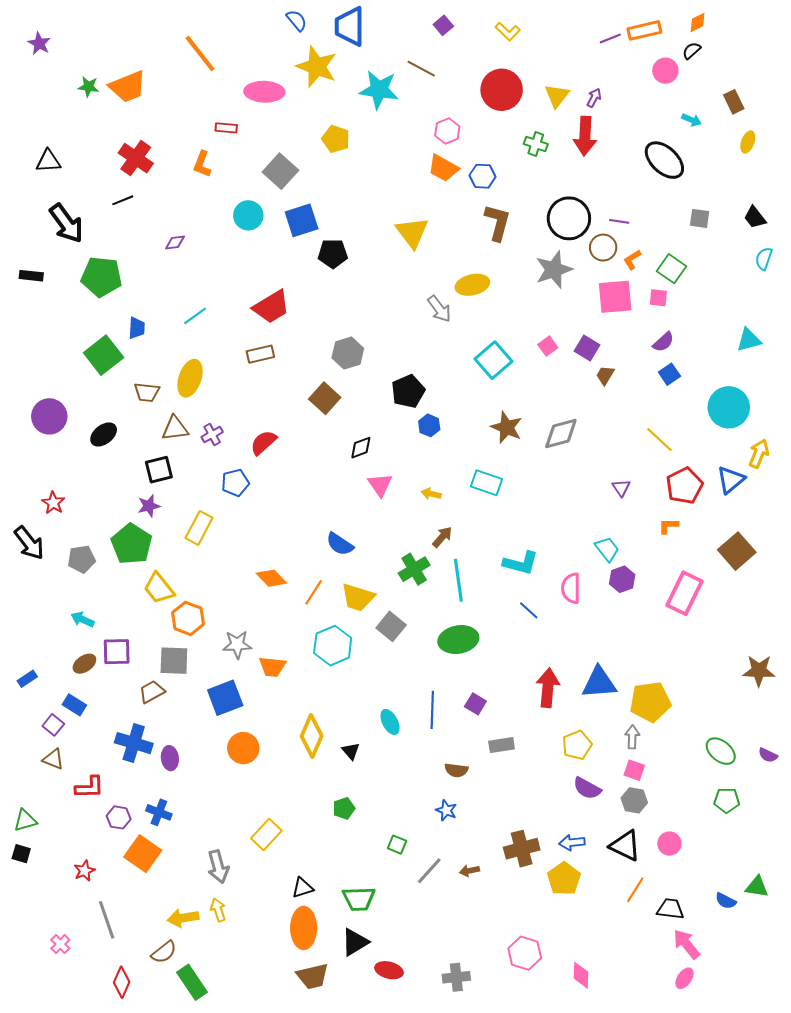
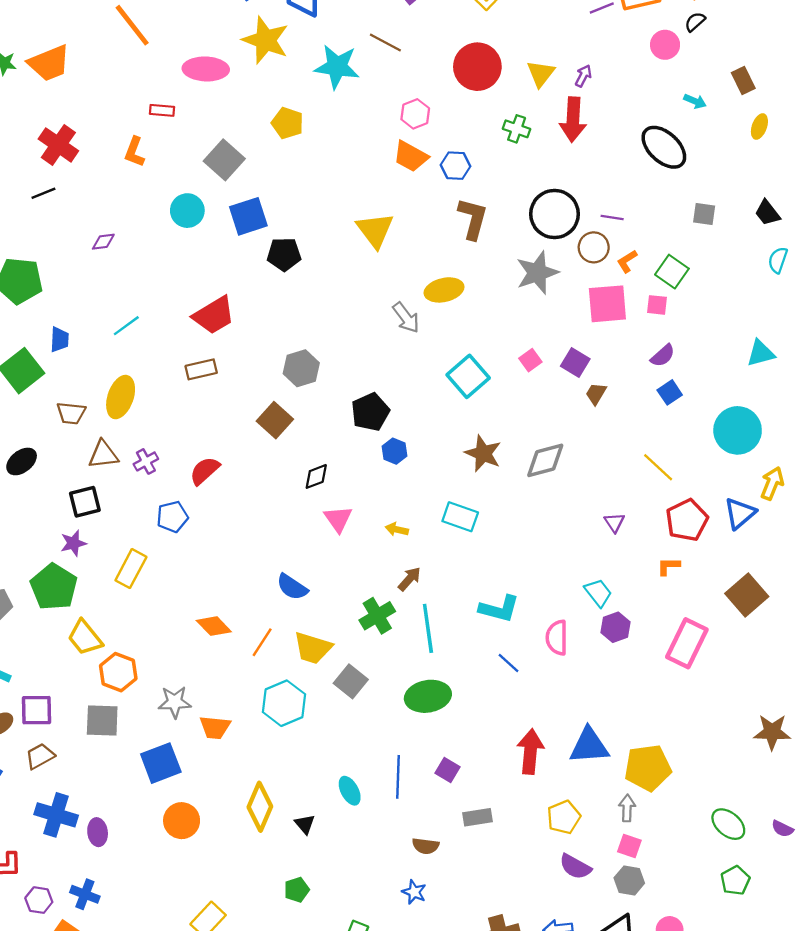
brown trapezoid: (152, 692) -> (40, 756), moved
green pentagon: (727, 800) -> (735, 880), turned -30

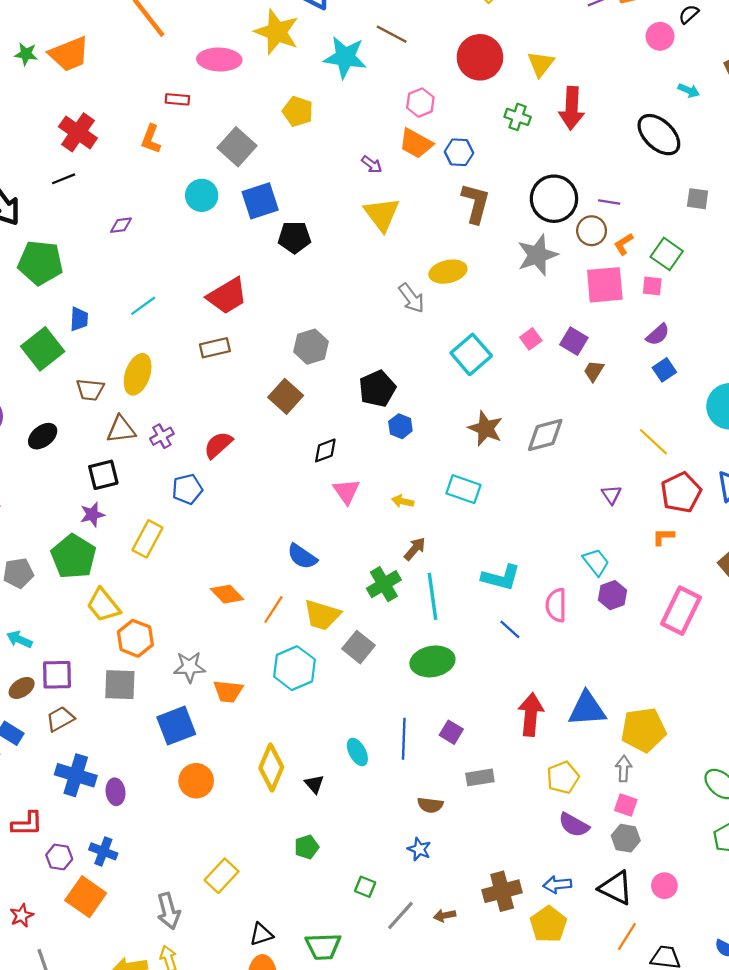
purple arrow: (583, 76) -> (372, 164), moved, turned 100

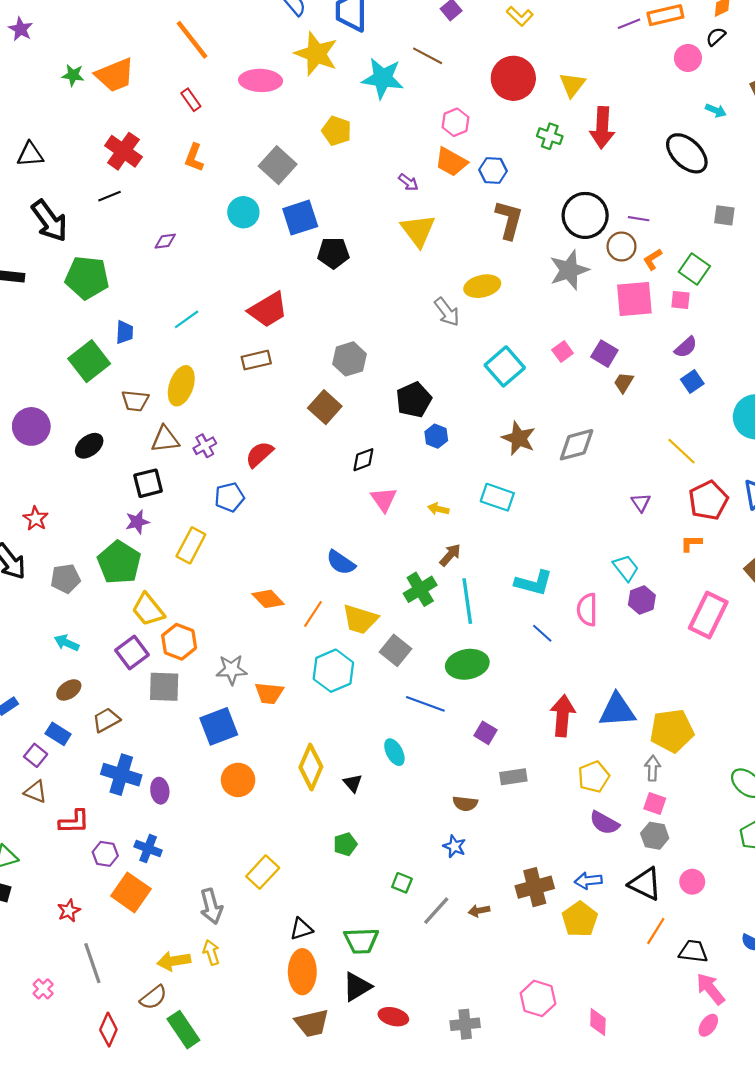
red rectangle: (177, 99) -> (191, 100), moved, turned 50
purple square: (57, 675) -> (132, 652), moved, turned -36
blue line: (404, 739) -> (425, 704), moved, turned -72

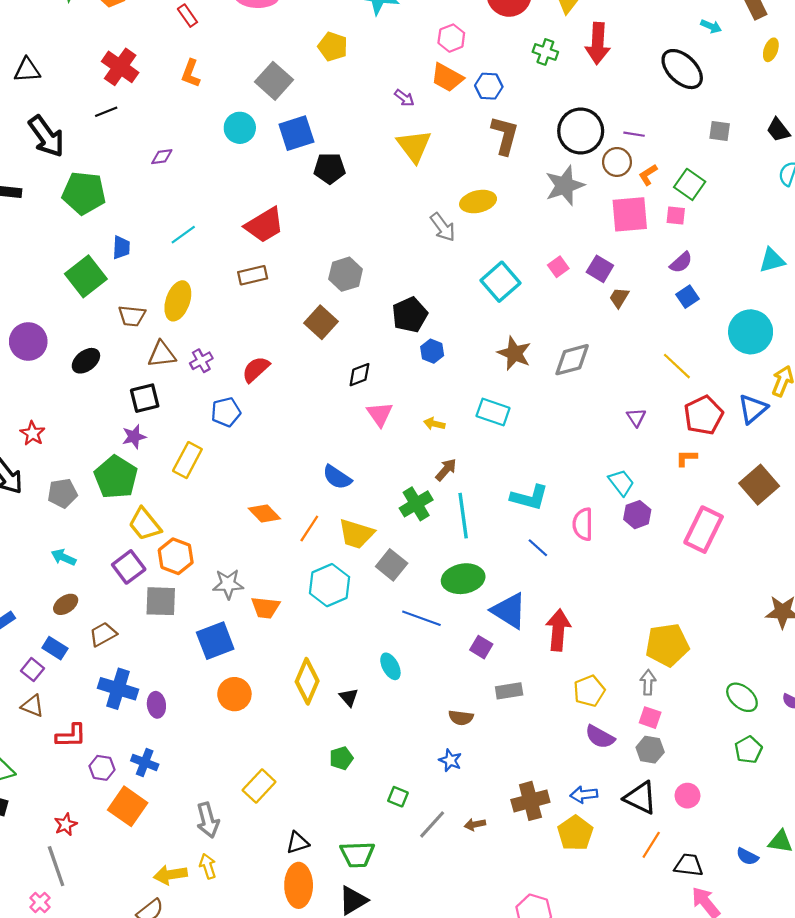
blue triangle: (617, 710) -> (509, 611), moved, turned 36
gray line: (92, 963) -> (56, 866), moved

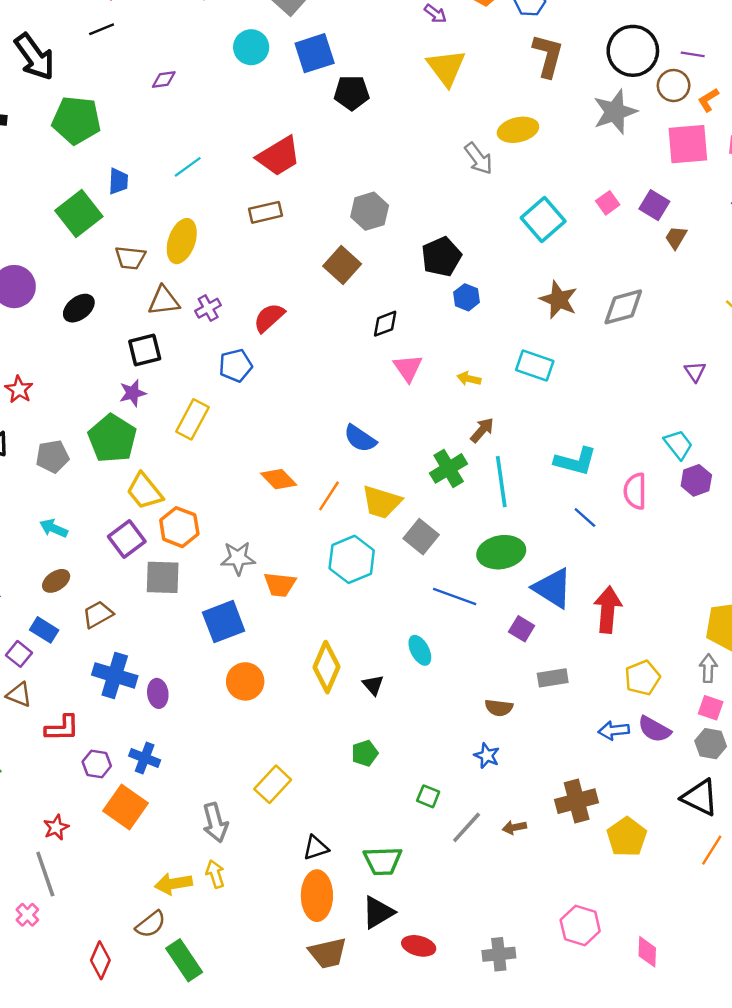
blue arrow: (584, 795) -> (614, 730), moved

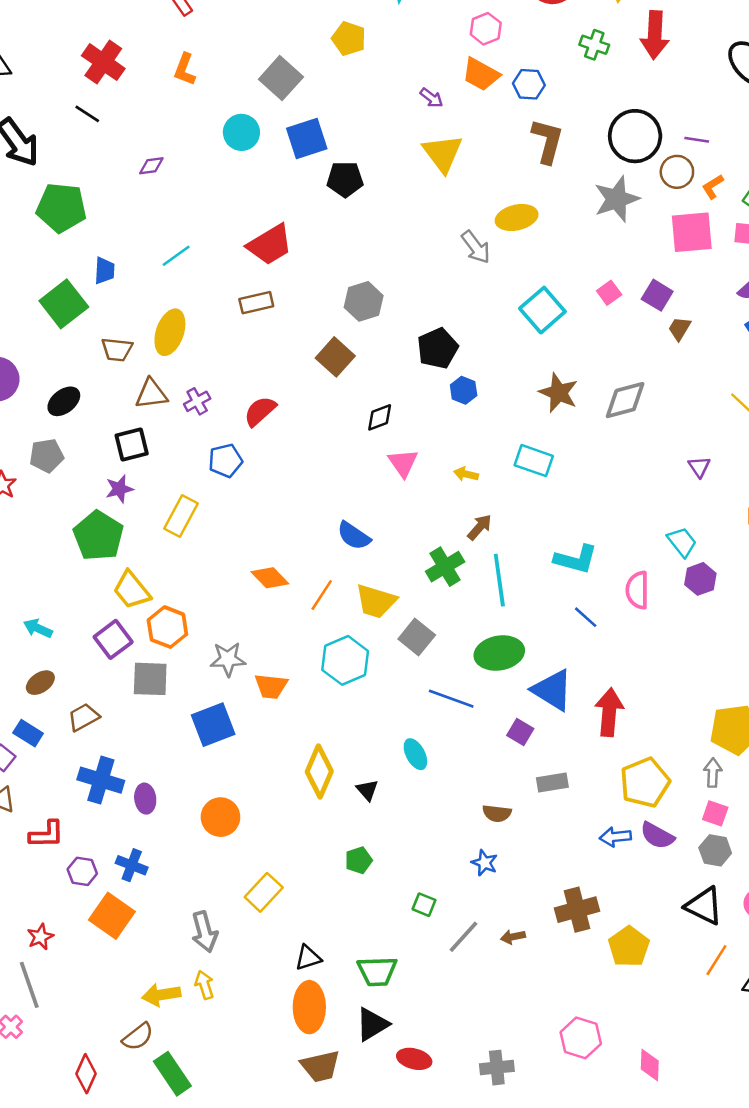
black line: (102, 29) -> (87, 114), turned 55
gray pentagon: (52, 456) -> (47, 456), moved
yellow pentagon: (642, 678) -> (645, 783), size x1.4
orange circle: (245, 681) -> (220, 817), moved

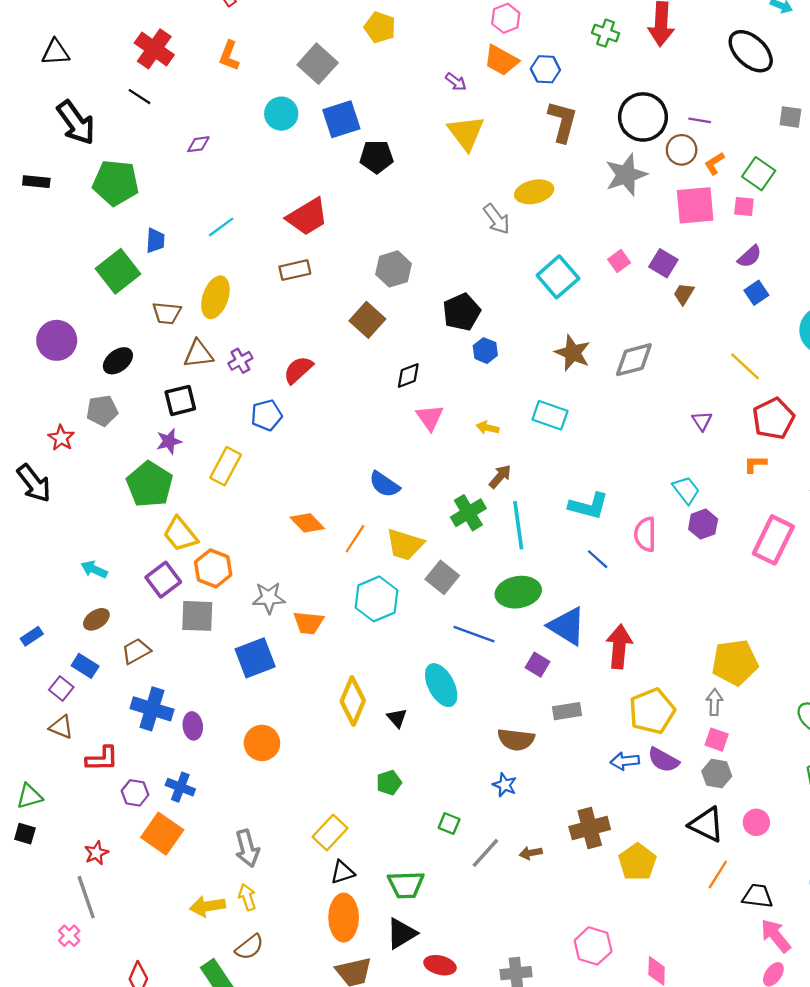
cyan ellipse: (415, 754) -> (441, 685), size x1.5
brown semicircle: (497, 813) -> (516, 740), size x1.4
yellow rectangle: (264, 892) -> (330, 833), moved
brown semicircle: (138, 1037) -> (249, 947), moved

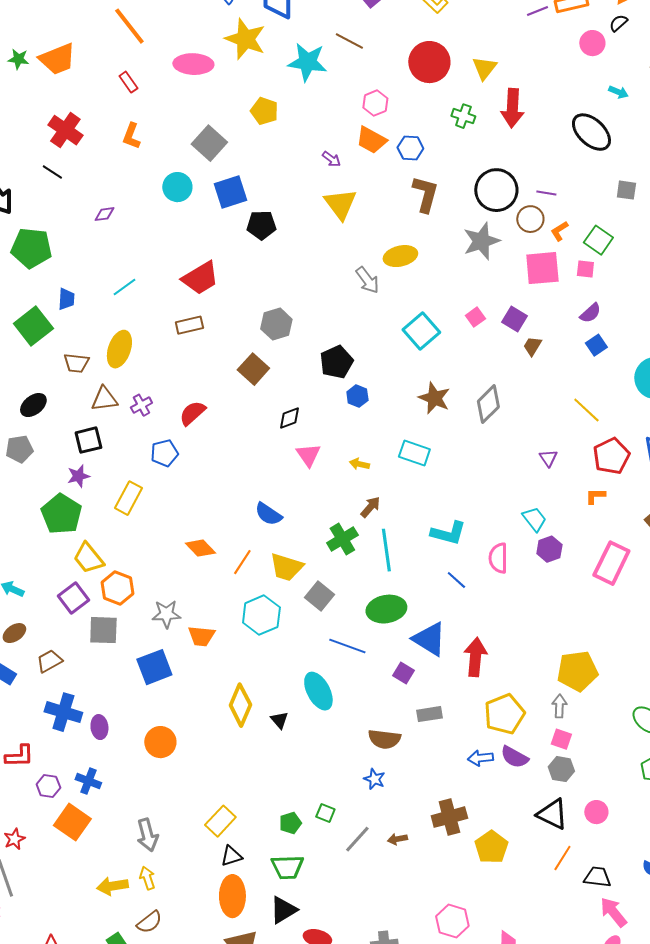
gray diamond: (634, 360) -> (488, 404), turned -30
green pentagon: (389, 783) -> (290, 823), moved

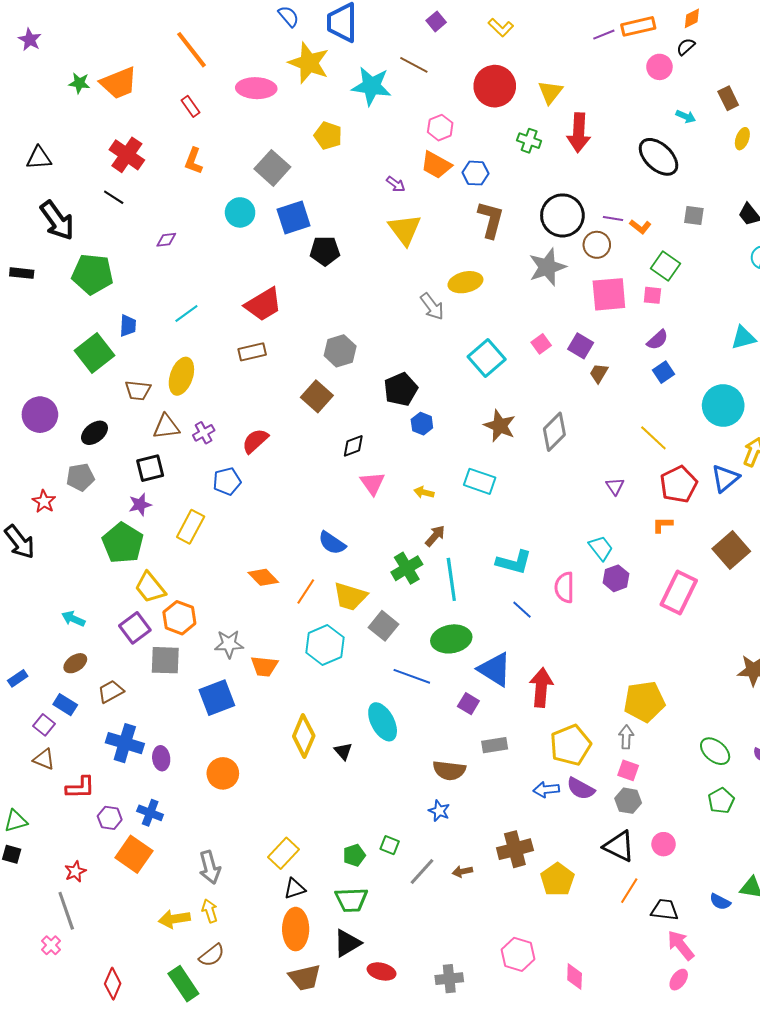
orange L-shape: (559, 231) -> (640, 227), moved, turned -110

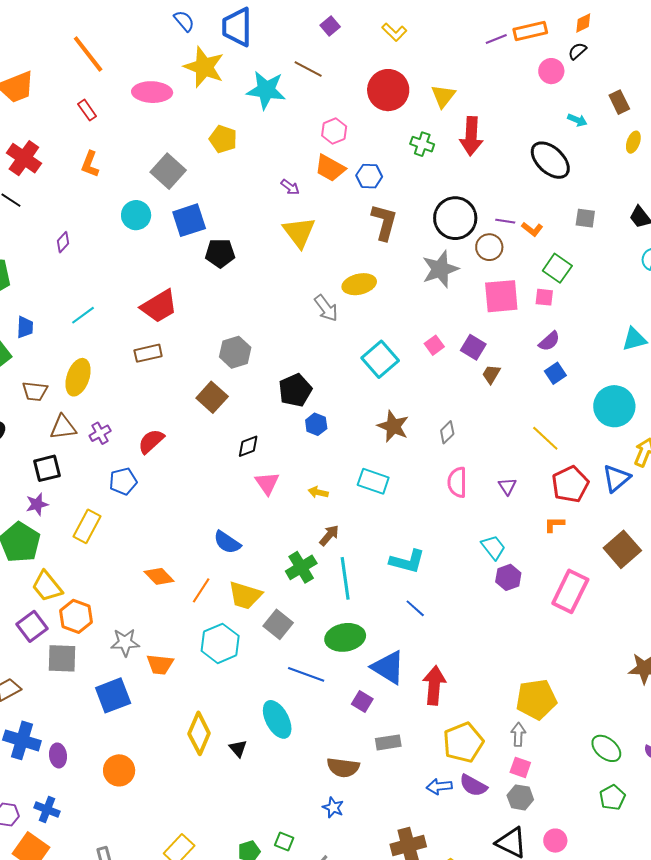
purple diamond: (166, 240) -> (63, 242), turned -40
gray diamond: (554, 432) -> (447, 432), size x0.6
pink semicircle: (564, 587) -> (457, 482), moved

